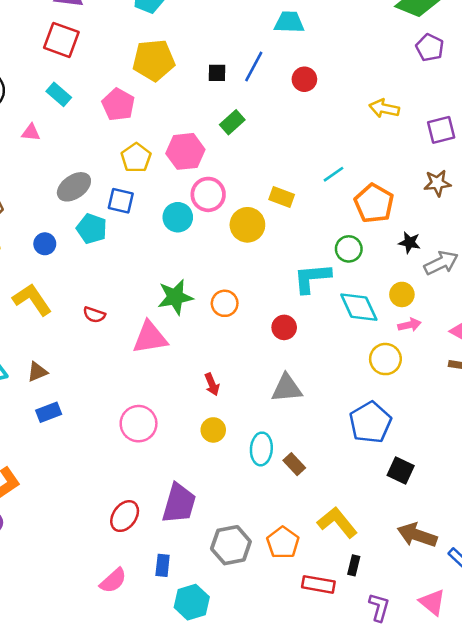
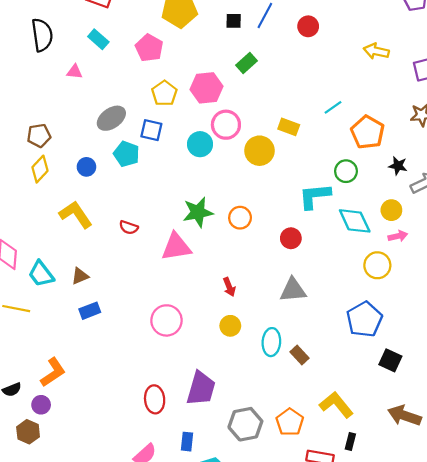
red ellipse: (125, 516) -> (155, 399), turned -40

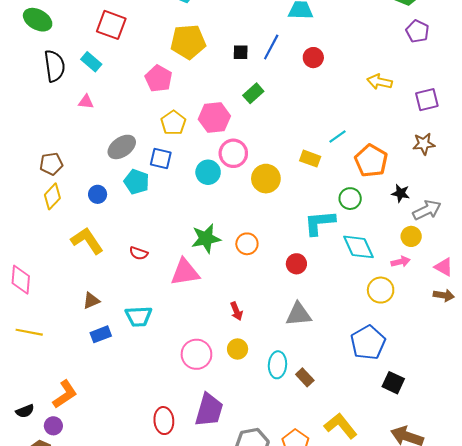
cyan rectangle: (98, 39) -> (91, 62), moved
yellow rectangle: (289, 127) -> (310, 159), moved
yellow circle: (391, 210) -> (411, 236), moved
cyan trapezoid: (41, 274) -> (139, 316), moved, turned -56
pink circle: (166, 320) -> (196, 354), moved

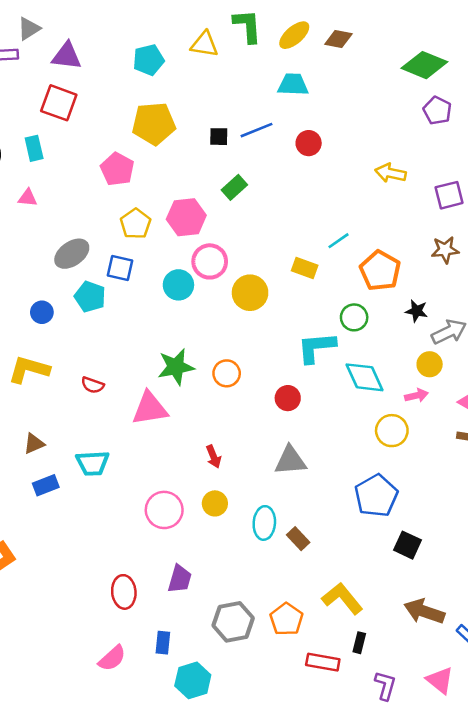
blue line: (271, 47) -> (257, 130), turned 40
cyan rectangle: (91, 62) -> (34, 148), turned 36
yellow L-shape: (87, 241) -> (29, 369), turned -40
purple trapezoid: (209, 410) -> (180, 579), size x0.7

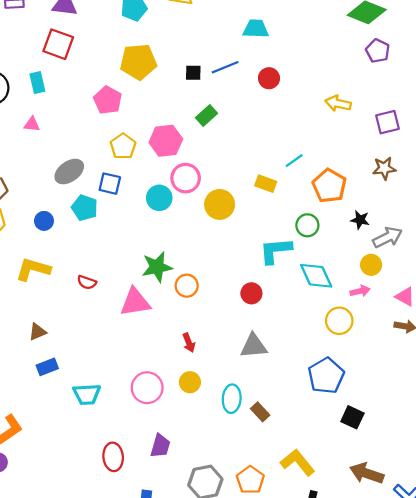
orange circle: (227, 373) -> (187, 286), moved
cyan trapezoid: (93, 463) -> (87, 394), moved

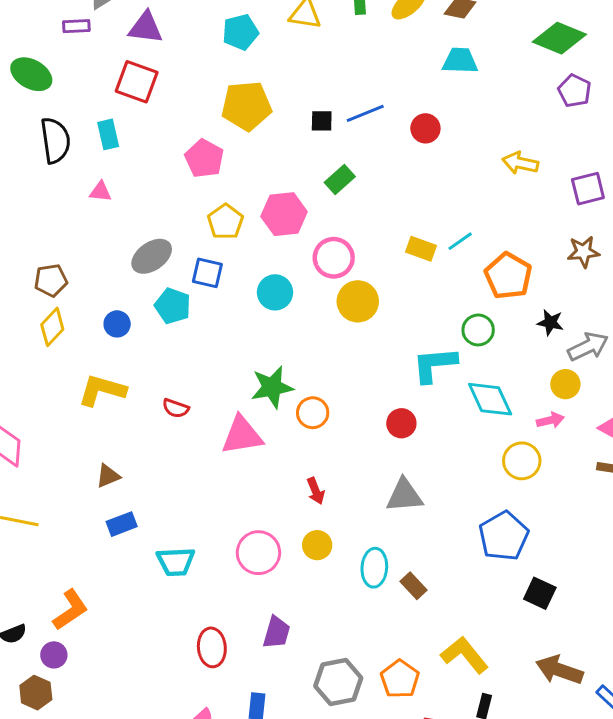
cyan trapezoid: (256, 29) -> (460, 61), moved
pink circle: (186, 178) -> (334, 258), moved
yellow rectangle: (266, 184) -> (421, 249), moved

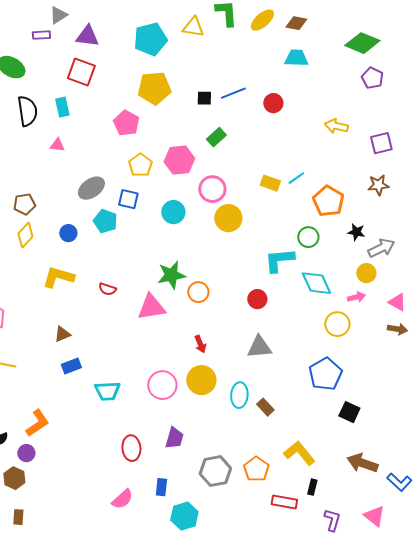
cyan pentagon: (240, 32) -> (150, 39), size x1.4
yellow circle: (317, 545) -> (201, 380), size x1.5

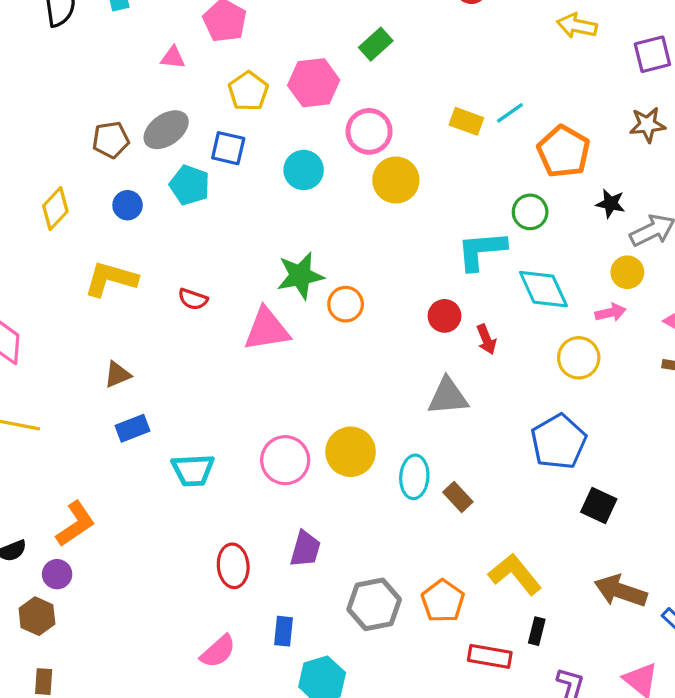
pink triangle: (57, 145) -> (173, 58), moved
brown pentagon: (24, 204) -> (111, 140), moved
red arrow: (200, 344) -> (486, 339), moved

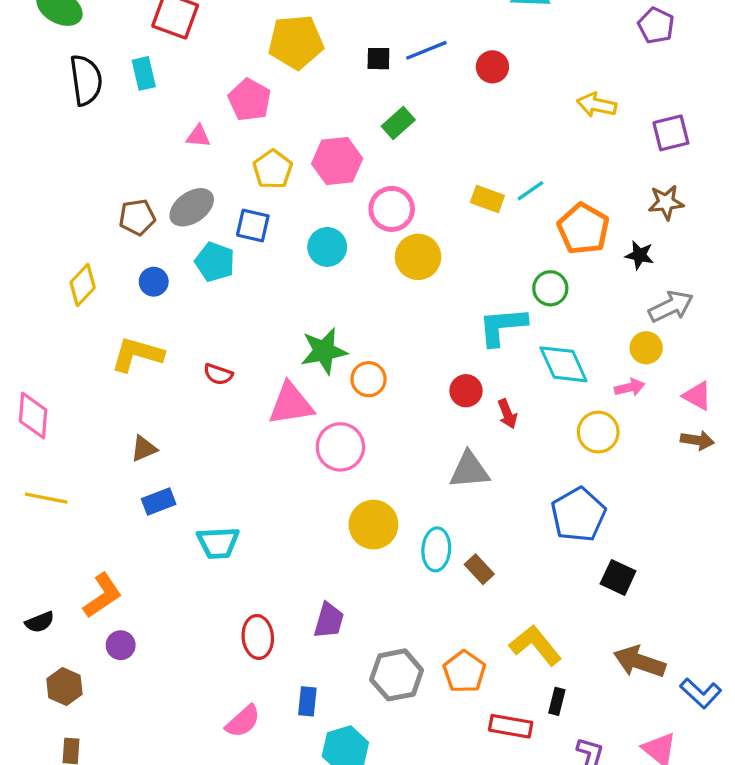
black star: (611, 204) -> (640, 255), moved
pink circle: (285, 460) -> (340, 447), moved
purple circle: (57, 574) -> (121, 645), moved

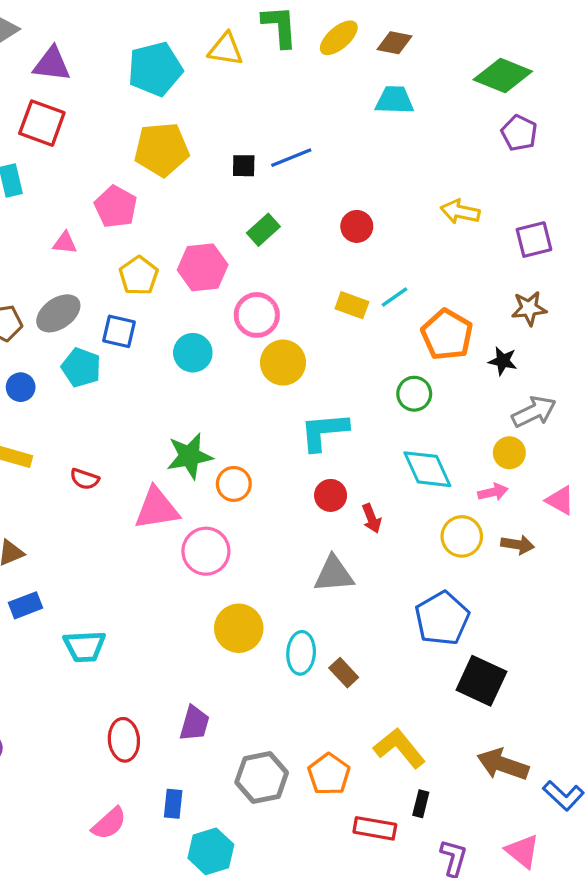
red circle: (492, 67) -> (357, 226), moved
cyan L-shape: (502, 326) -> (324, 431), moved
brown arrow: (697, 440) -> (518, 545), moved
black square: (618, 577) -> (481, 681), size x1.4

